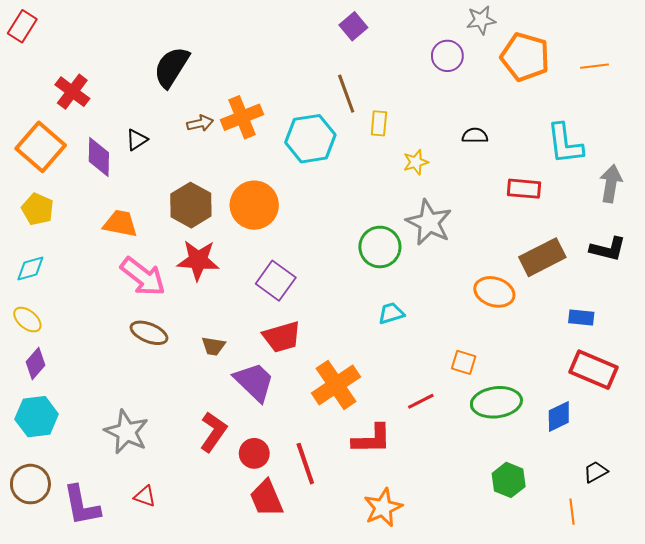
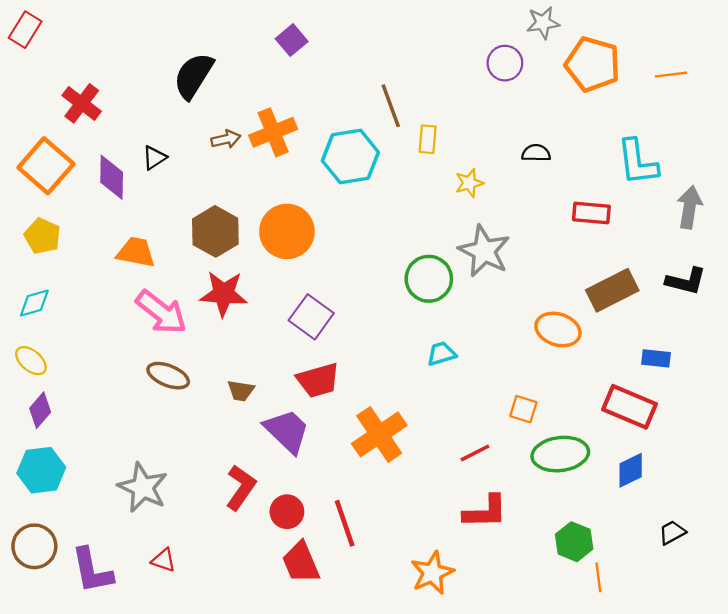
purple square: (353, 26) -> (292, 40), moved
red rectangle: (593, 370) -> (629, 407), moved
red L-shape: (372, 439) -> (485, 512), moved
orange line: (572, 512) -> (598, 577), moved

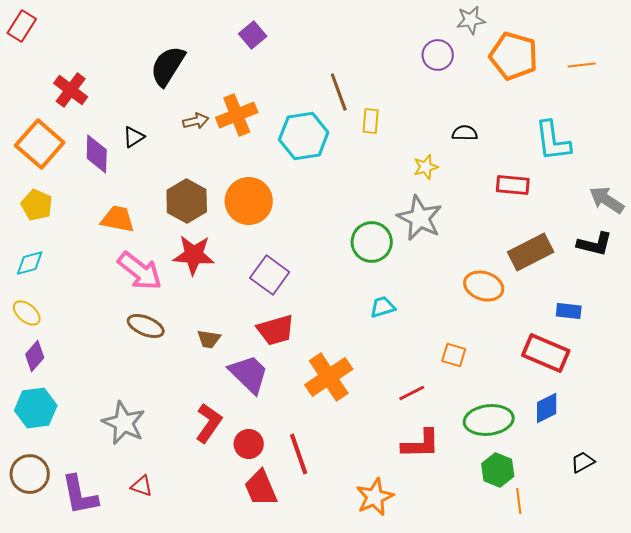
yellow star: (469, 183) -> (426, 167), moved
gray arrow: (689, 207) -> (607, 200), moved, turned -66
green ellipse: (560, 454) -> (489, 420), moved

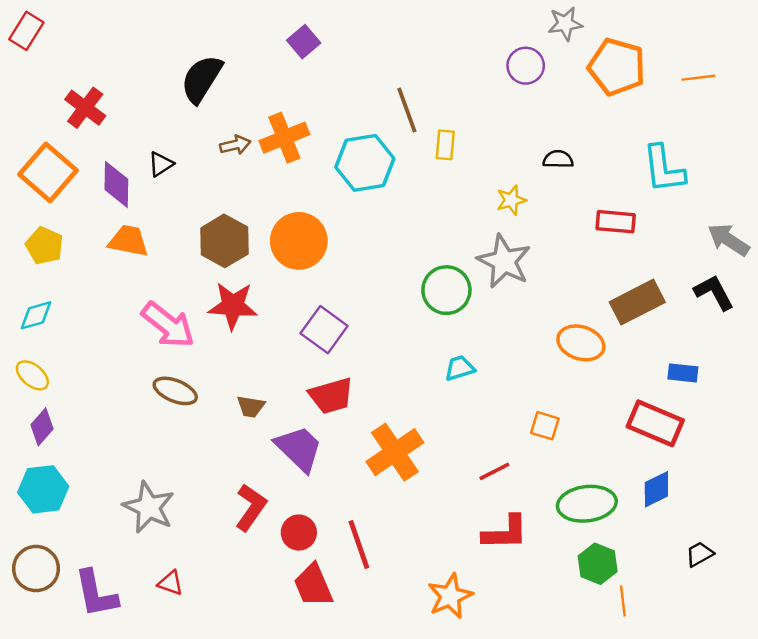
orange trapezoid: (118, 219) -> (128, 241), moved
black L-shape: (595, 244) -> (714, 292), turned -132

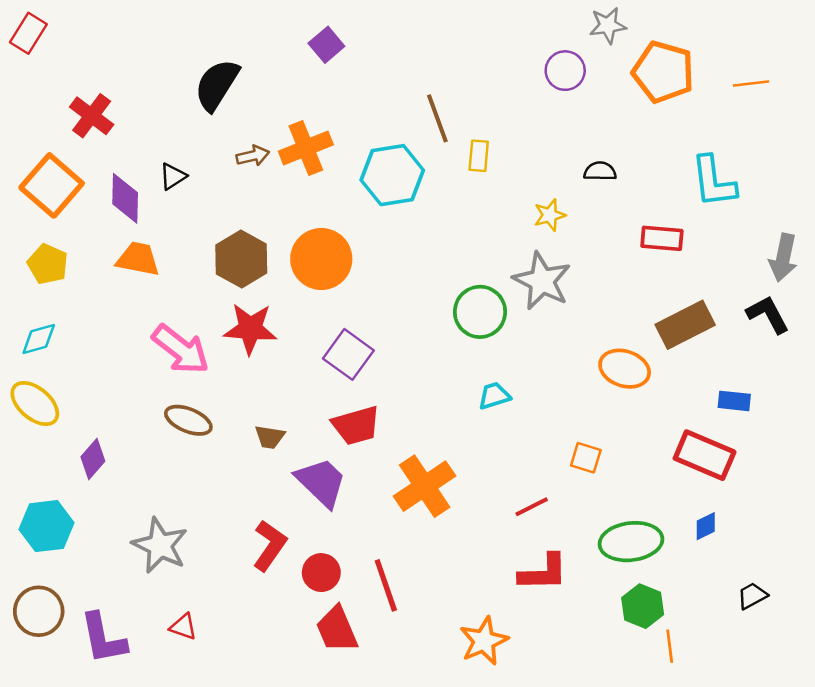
gray arrow: (728, 240) -> (783, 258), turned -111
yellow ellipse: (32, 375) -> (35, 404), size x1.4
purple diamond: (42, 427) -> (93, 459), moved
blue diamond: (656, 489) -> (706, 526), size x0.7

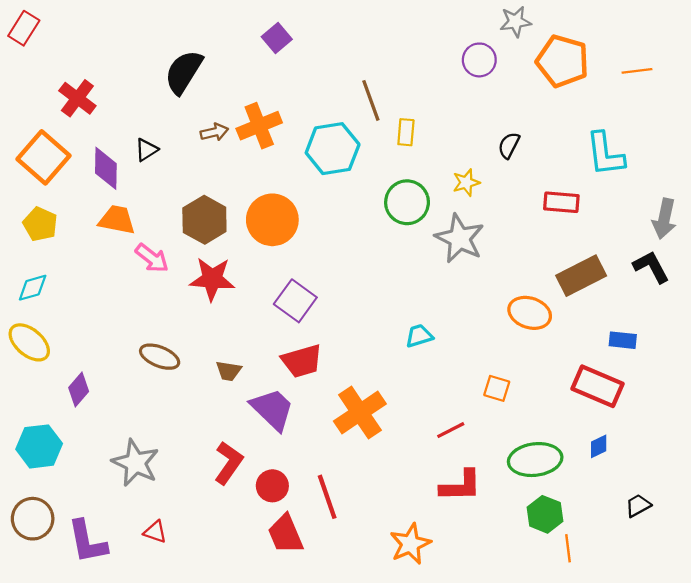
black semicircle: (600, 171) -> (509, 145), turned -64
green circle: (480, 312) -> (407, 202), moved
pink arrow: (181, 349) -> (152, 258), moved, size x0.7

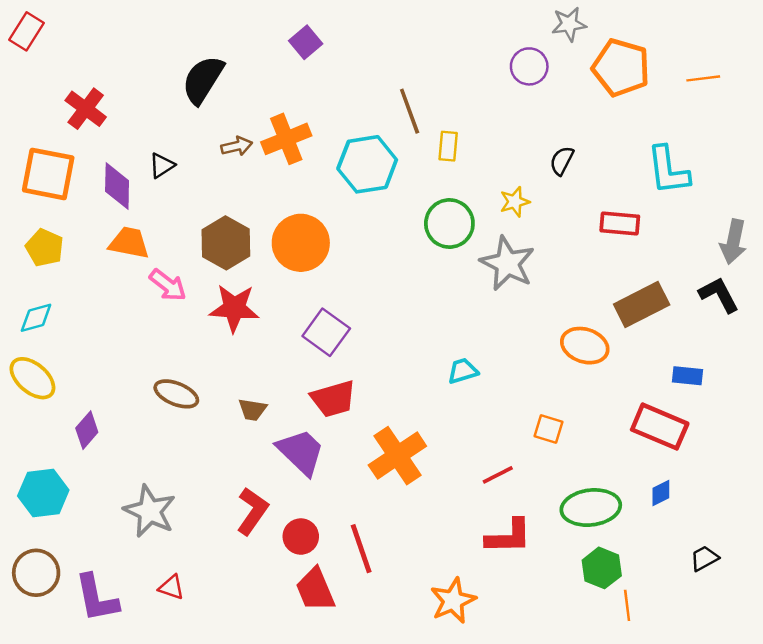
orange square: (44, 157) -> (48, 174), turned -30

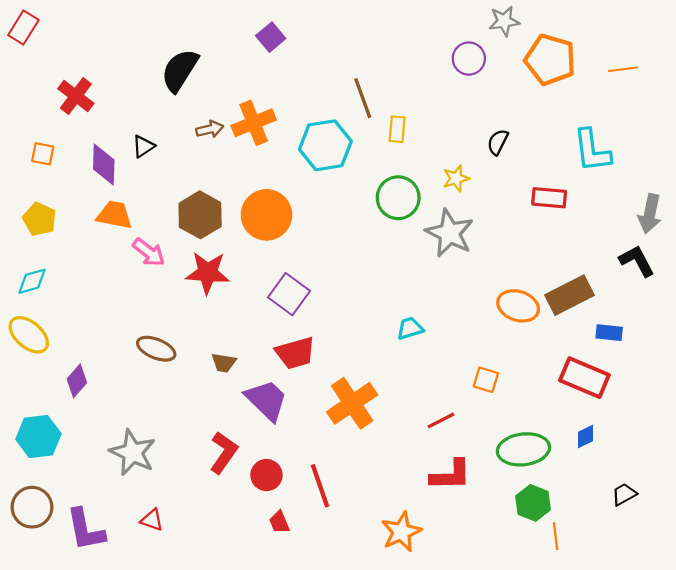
orange square: (48, 174) -> (43, 154), size x0.5
brown rectangle: (642, 304) -> (569, 295), moved
red trapezoid: (315, 590) -> (279, 522), size x0.6

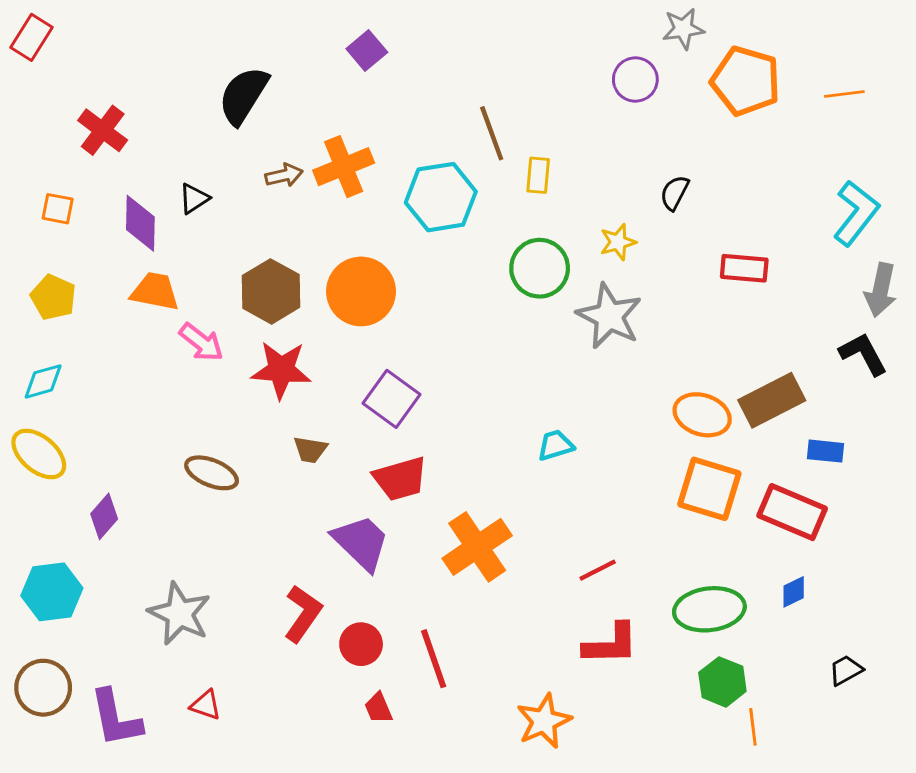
cyan L-shape: (592, 151) -> (856, 213), moved, turned -135
brown trapezoid: (224, 363) -> (310, 450), moved
orange square: (486, 380) -> (709, 489), moved, size x1.8

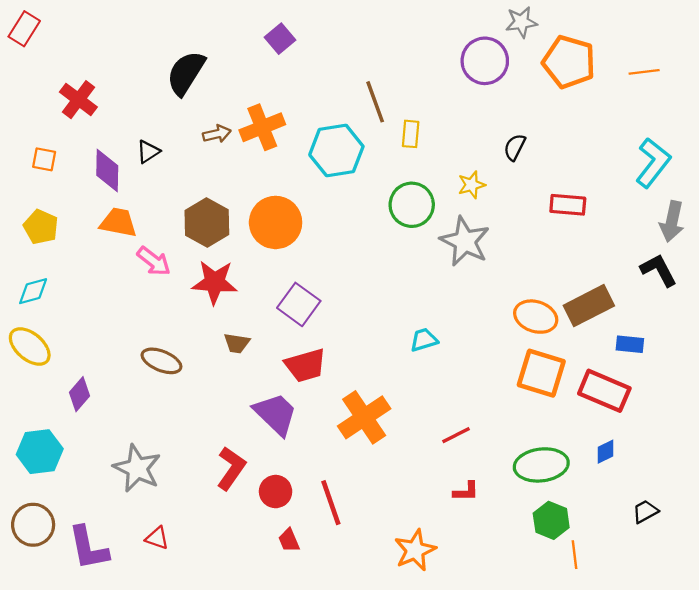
purple circle: (635, 80) -> (485, 61), size x1.4
red L-shape: (611, 644) -> (466, 492), size x0.6

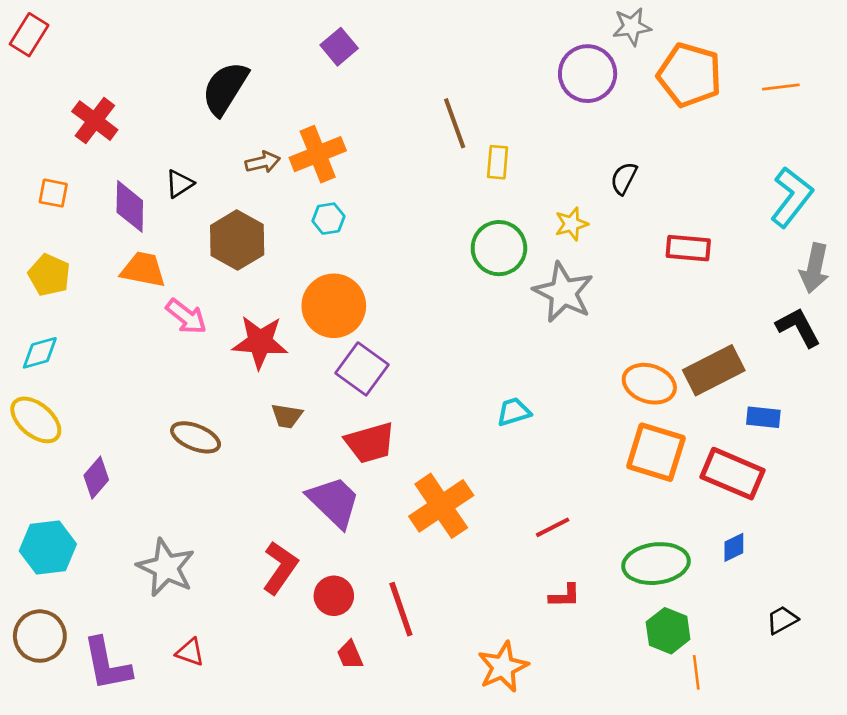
cyan hexagon: (336, 151) -> (328, 219), moved, size x0.5
brown hexagon: (207, 222) -> (237, 240), moved
orange circle: (276, 222) -> (334, 306), moved

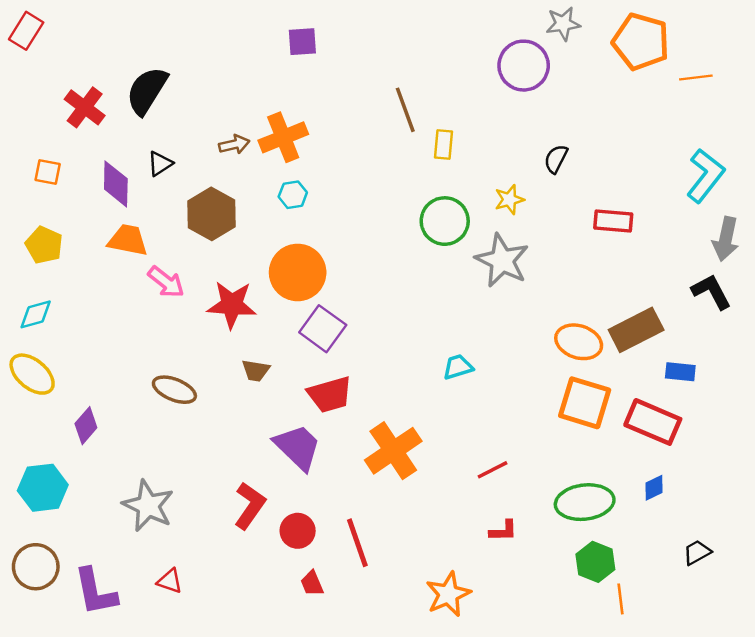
purple square: (339, 47) -> (302, 42), turned 36
orange pentagon: (690, 75) -> (641, 42), moved
black semicircle: (225, 88) -> (147, 91), moved

